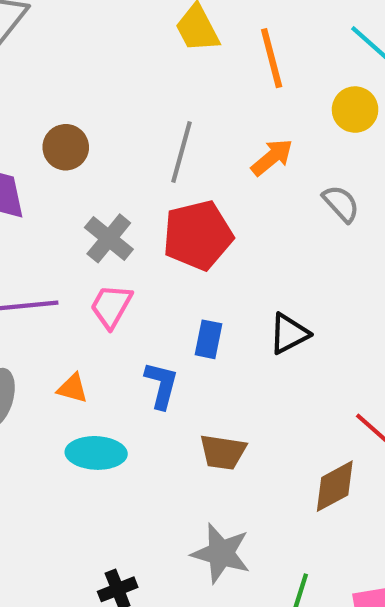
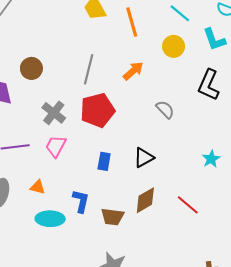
gray semicircle: (341, 204) -> (165, 109), moved
blue L-shape: (161, 385) -> (81, 201), moved
brown diamond: (335, 486) -> (145, 200), moved

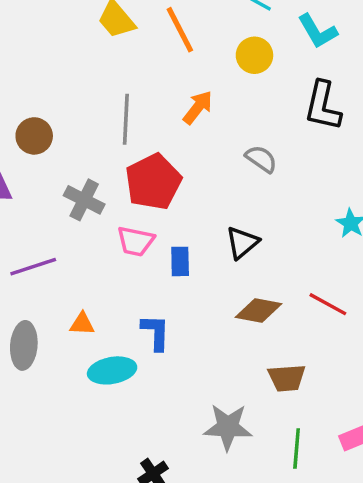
pink trapezoid: (56, 146) -> (136, 241), moved, turned -95
brown diamond: (145, 200) -> (258, 310), turned 52
brown trapezoid: (113, 217) -> (287, 378), moved

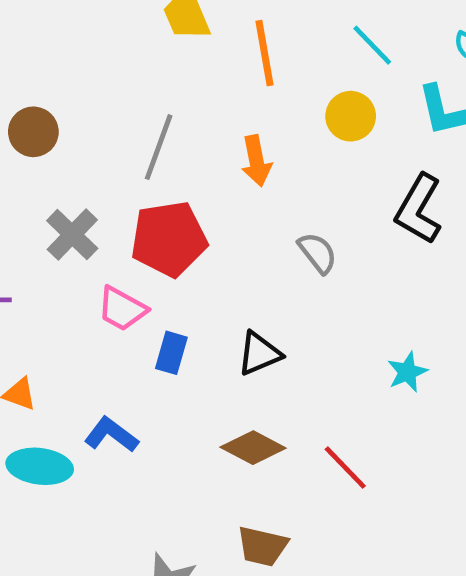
orange arrow: (198, 107) -> (256, 161), turned 114
blue L-shape: (156, 332) -> (111, 435), turned -72

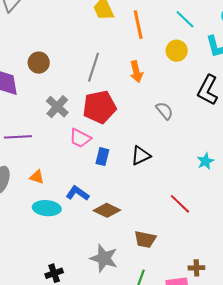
brown diamond: (253, 448) -> (107, 210), moved

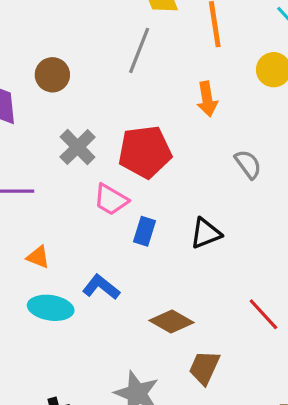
gray line: (94, 67) -> (139, 50), moved
brown diamond: (107, 210) -> (171, 322), moved
brown trapezoid: (145, 239) -> (204, 368), turned 100

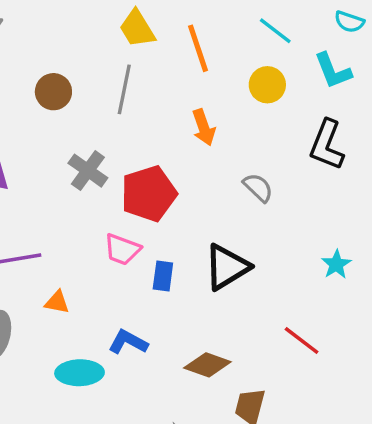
brown circle: (52, 75) -> (53, 92), moved
gray cross: (78, 147) -> (88, 171), moved
black triangle: (206, 233) -> (227, 267), size x1.4
orange triangle: (38, 257) -> (57, 302), moved

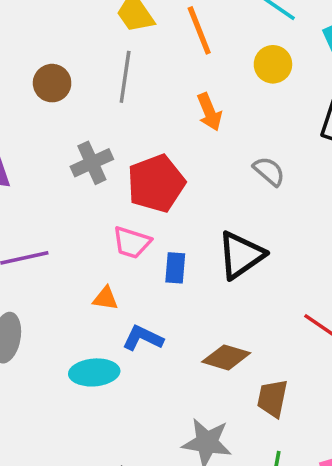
gray cross: (88, 171) -> (92, 163), turned 33
orange triangle: (57, 302) -> (105, 298), moved

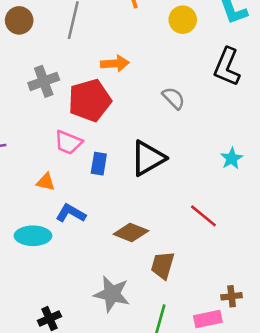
orange arrow: (209, 112) -> (115, 63), moved, turned -76

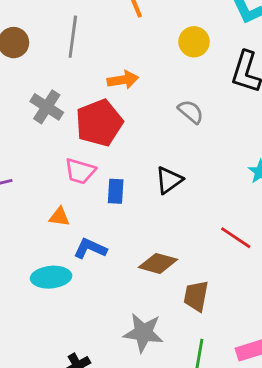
yellow circle: (183, 20) -> (194, 42), moved
gray cross: (44, 81) -> (47, 107), turned -32
black triangle: (148, 158) -> (169, 180), size x0.7

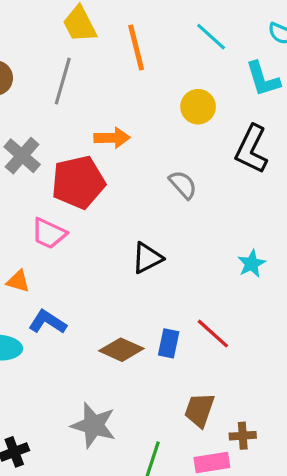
blue rectangle: (116, 191) -> (169, 343), moved
brown trapezoid: (196, 296) -> (199, 410), moved

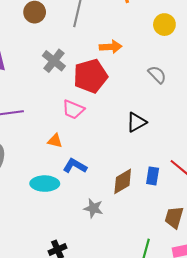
brown diamond: (121, 350) -> (123, 181), turned -52
gray star: (94, 425) -> (93, 208), moved, size x0.7

